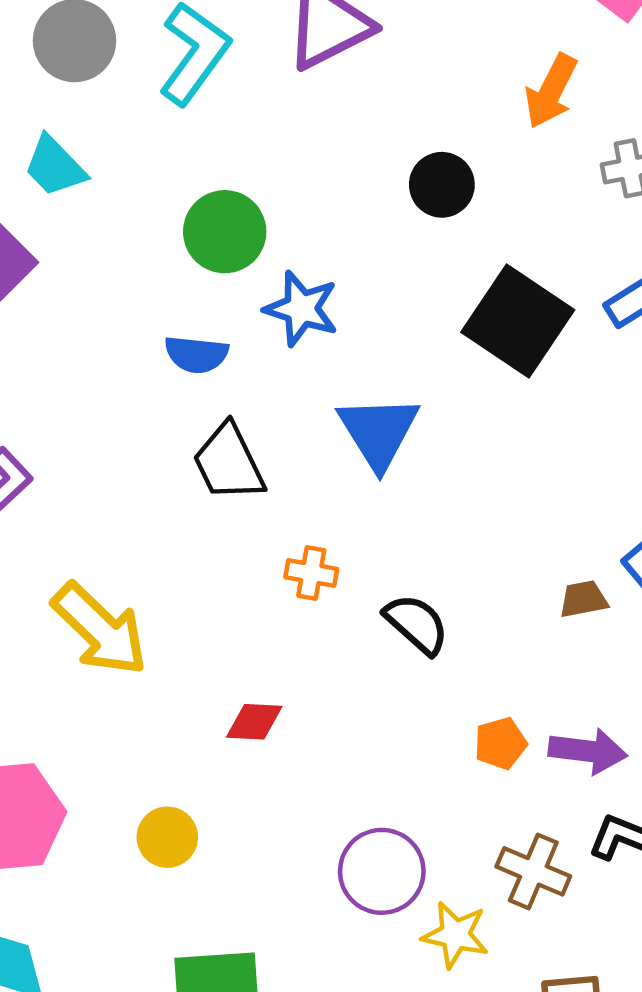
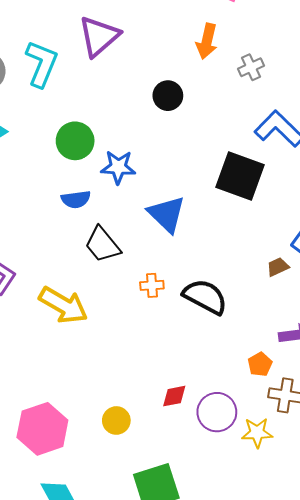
black square: (518, 321) -> (240, 176), moved
black semicircle: (417, 624) -> (205, 297), size x1.4
yellow arrow: (100, 629) -> (63, 305), moved
red diamond: (254, 722) -> (174, 396), moved
orange pentagon: (501, 743) -> (260, 364), moved

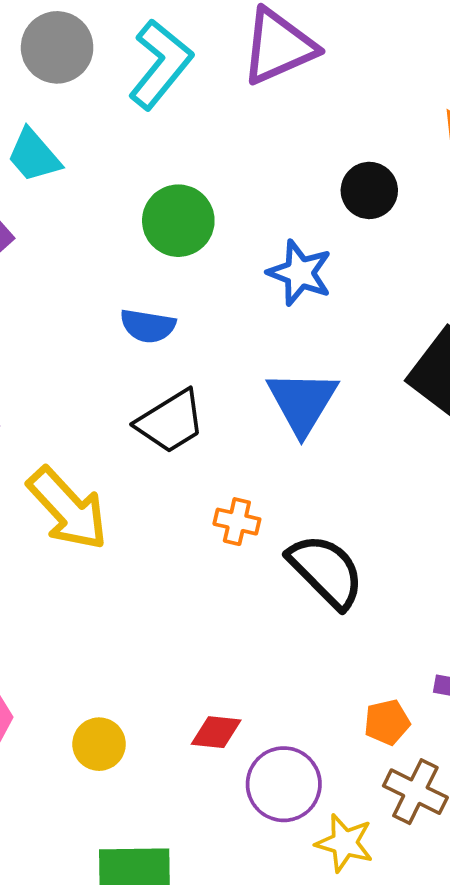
blue star: (118, 167) -> (300, 273), moved
black trapezoid: (102, 245) -> (171, 422), turned -99

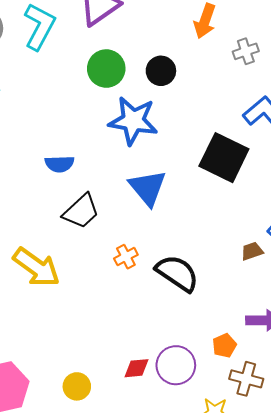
green circle: (178, 221) -> (106, 69), moved
blue star: (300, 273) -> (133, 121), size x1.4
orange cross: (237, 522) -> (126, 257), turned -30
purple circle: (284, 784) -> (176, 365), moved

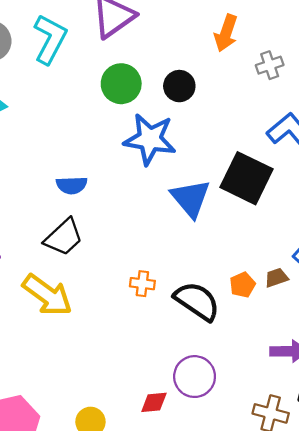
blue triangle: (148, 188) -> (191, 198), moved
black trapezoid: (81, 211) -> (64, 237), moved
orange cross: (126, 257) -> (142, 284), turned 35
orange pentagon: (224, 346) -> (242, 285), moved
purple circle: (176, 365) -> (195, 377), moved

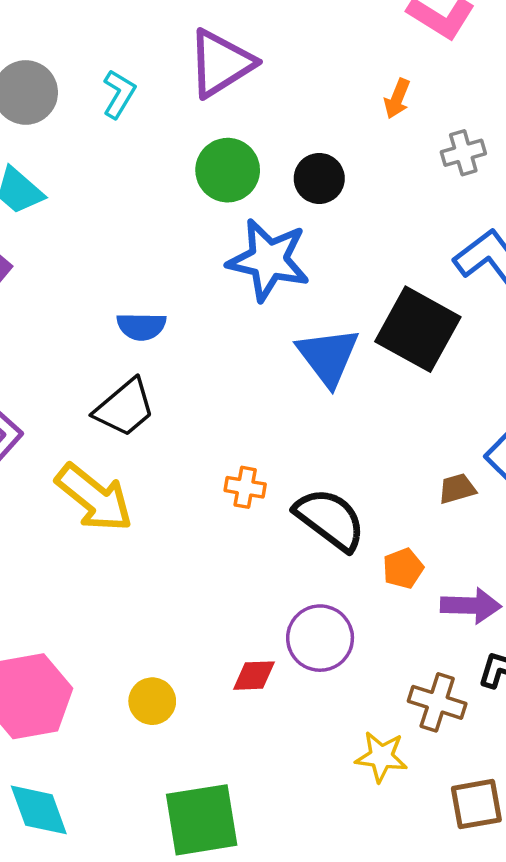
orange arrow: (226, 33) -> (397, 99), size x0.7
cyan L-shape: (50, 39) -> (119, 94), size x0.6
orange pentagon: (242, 285) -> (403, 568), moved

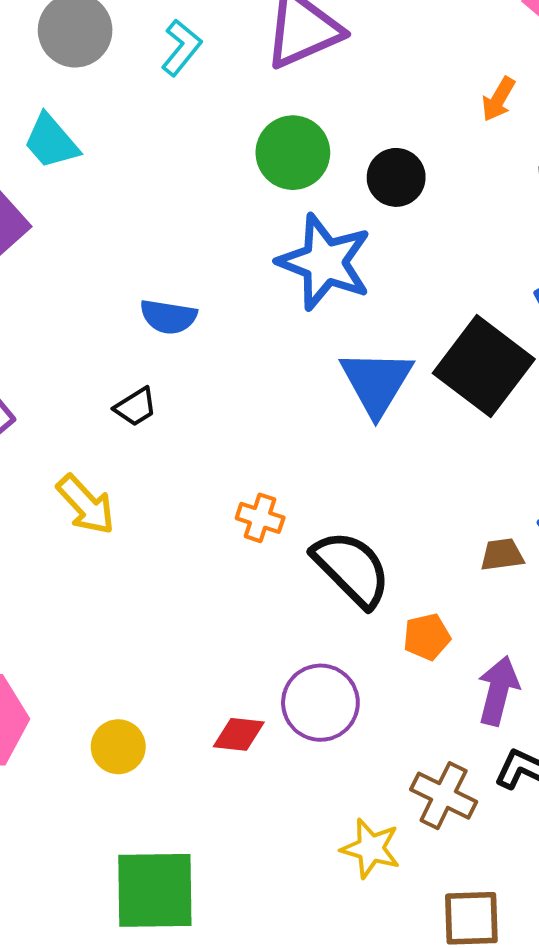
black trapezoid: (125, 408) -> (136, 407), size x0.6
yellow arrow: (94, 498) -> (86, 505), size x0.7
purple arrow: (471, 606) -> (498, 691), turned -86

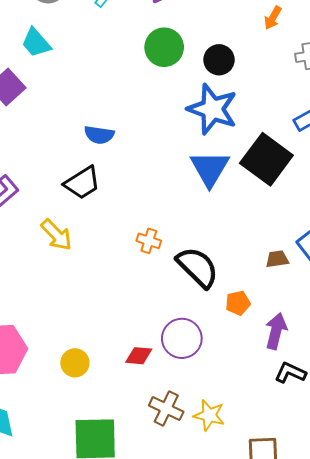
blue star: (325, 262) -> (212, 109), moved
black trapezoid: (136, 407) -> (82, 183), size x1.6
brown cross: (444, 796) -> (166, 409), moved

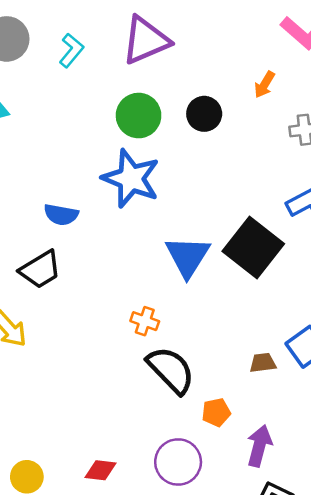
black circle: (219, 60) -> (204, 114), moved
blue star: (212, 109) -> (131, 178), moved
orange cross: (149, 241) -> (145, 321), moved
purple circle: (182, 338) -> (178, 462), moved

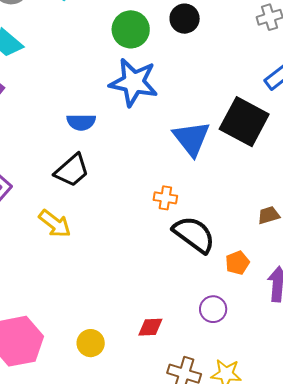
purple circle: (178, 462) -> (213, 309), size x0.7

